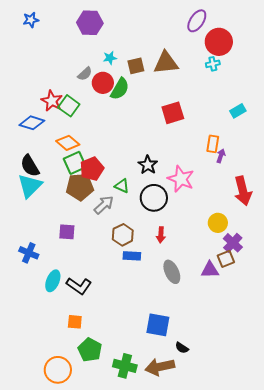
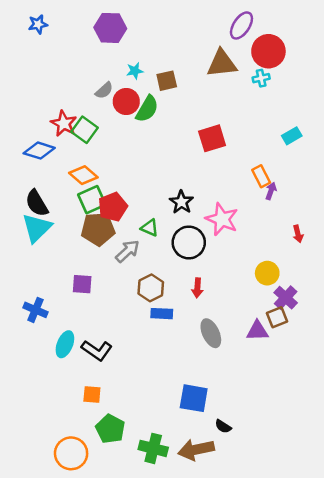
brown triangle: (166, 63) -> (222, 63), moved
orange rectangle: (213, 144) -> (261, 176), turned -36
red arrow: (243, 191) -> (298, 234), size x0.5

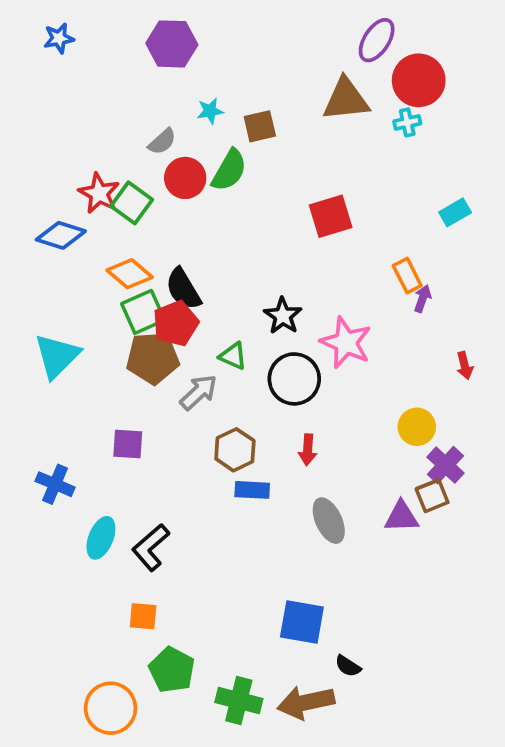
red circle: (126, 101) -> (185, 178), moved
black semicircle: (37, 203) -> (183, 289), moved
black L-shape: (97, 350) -> (151, 547), turned 104

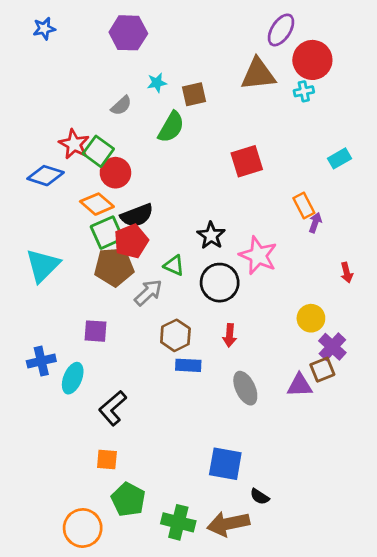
red circle: (185, 178) -> (115, 173), moved
black semicircle: (183, 289) -> (137, 215), turned -80
blue cross: (55, 484) -> (41, 361), turned -36
cyan ellipse: (101, 538) -> (73, 378), moved

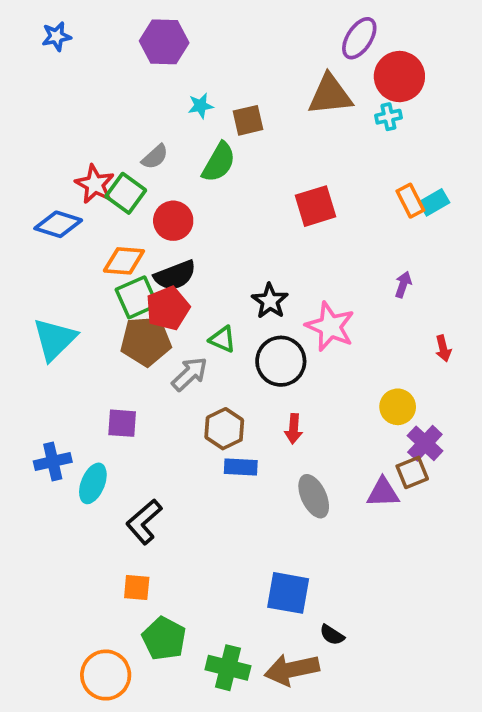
gray semicircle: (121, 106) -> (155, 157), moved
red circle: (115, 173) -> (173, 221), moved
orange diamond: (97, 204) -> (124, 261), turned -36
orange rectangle: (304, 205) -> (410, 201), moved

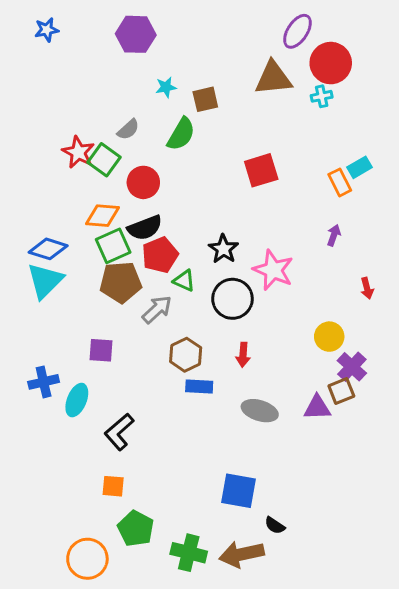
orange rectangle: (410, 201) -> (340, 182), moved
blue diamond: (58, 224) -> (48, 249), moved
red pentagon: (168, 308) -> (160, 255), moved
gray ellipse: (314, 496) -> (260, 411), turned -48

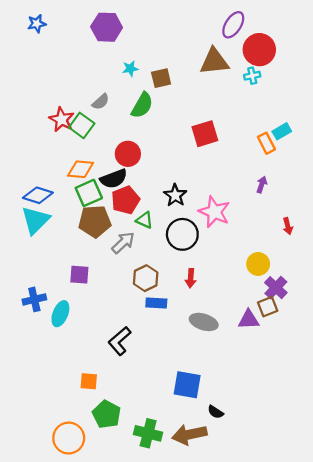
red circle: (143, 182) -> (128, 154), moved
black L-shape: (119, 432) -> (120, 341), moved

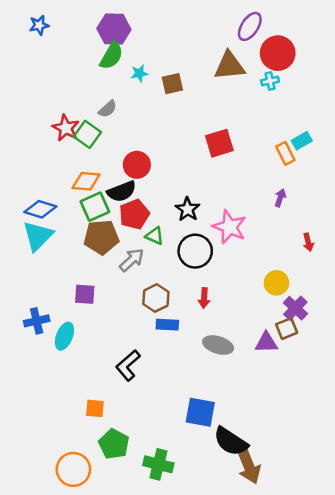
green semicircle: (142, 105) -> (111, 56), moved
black semicircle: (216, 412) -> (231, 441), size x2.0
brown arrow: (189, 434) -> (249, 466), moved, turned -100

